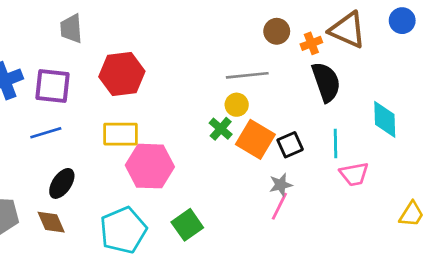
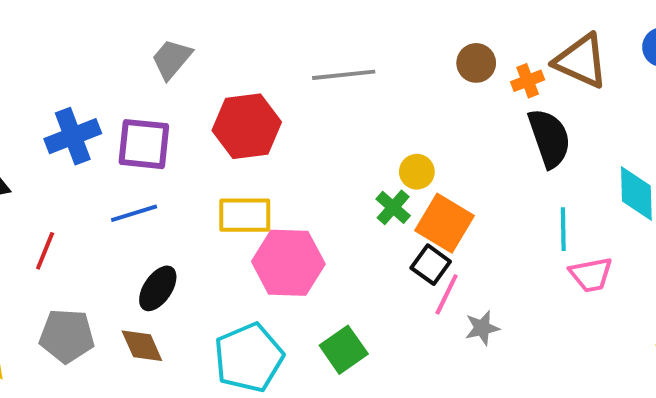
gray trapezoid: (71, 29) -> (172, 59), turned 44
gray line: (247, 75) -> (344, 75), moved
black square: (290, 145) -> (431, 265), moved, turned -30
gray star: (281, 185) -> (482, 328), moved
pink line: (279, 206) -> (447, 294), moved

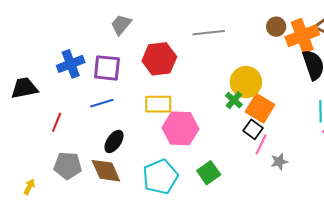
orange cross: (528, 81) -> (302, 36), size x2.0
yellow circle: (417, 172) -> (246, 82), size x1.8
brown diamond: (142, 346) -> (106, 171), size x1.4

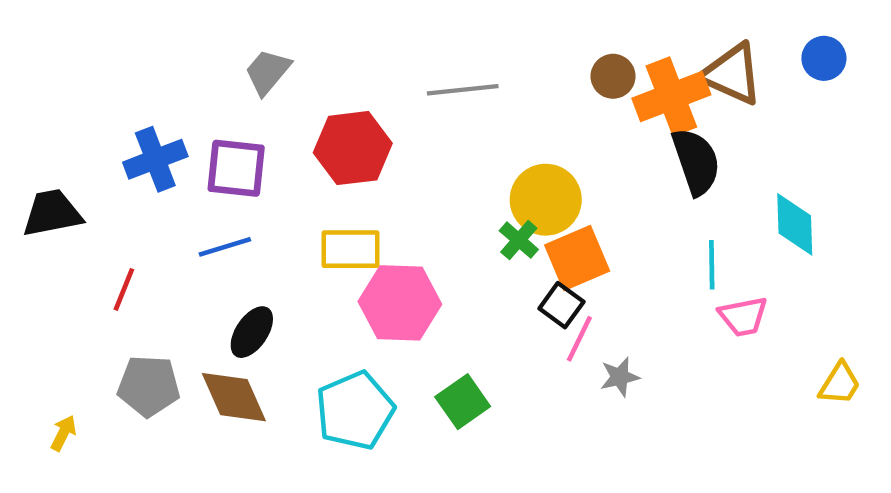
orange square: (260, 108) -> (577, 258), turned 36

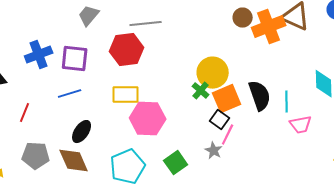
gray line: (463, 90) -> (146, 24), moved
black semicircle: (696, 162) -> (260, 96), moved
gray star: (620, 377) -> (214, 151), moved, turned -30

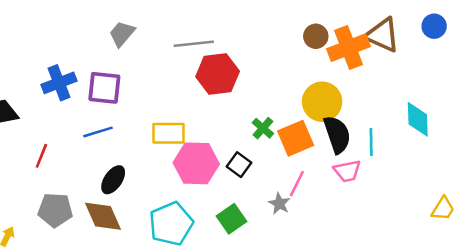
red hexagon: (127, 50) -> (218, 74), moved
yellow circle: (213, 73) -> (322, 102), moved
black square: (220, 120) -> (239, 165), moved
pink trapezoid: (301, 125) -> (347, 171), moved

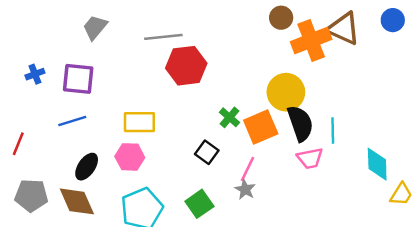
brown circle: (316, 36) -> (281, 18), moved
blue cross: (59, 83) -> (35, 74), size x0.6
cyan diamond: (418, 119) -> (377, 164), moved
pink hexagon: (196, 163) -> (130, 157), moved, size x0.7
pink line: (297, 184) -> (247, 169), moved

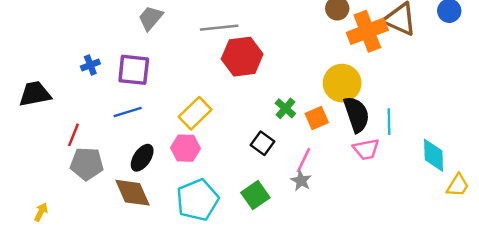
yellow rectangle: (139, 122) -> (195, 113), turned -44
orange square: (261, 127) -> (317, 118), size x0.7
gray pentagon: (31, 195) -> (87, 164), moved

